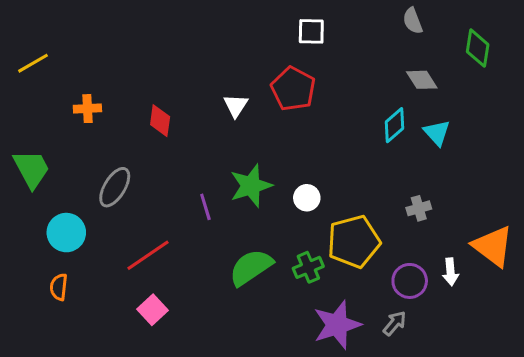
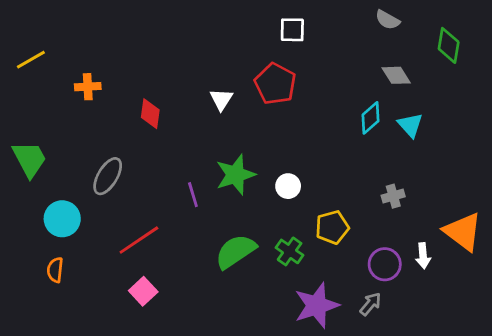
gray semicircle: (413, 21) -> (388, 20), turned -40
orange cross: (87, 109) -> (88, 87), moved
yellow pentagon: (354, 242) -> (332, 227), size x0.7
green cross: (308, 267) -> (290, 251), turned -32

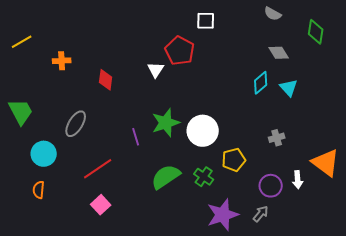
red pentagon: (275, 84) -> (180, 51), moved
white circle: (288, 186) -> (203, 131), size x1.8

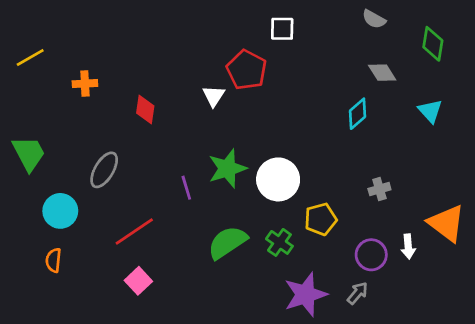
cyan triangle: (289, 88) -> (430, 111), moved

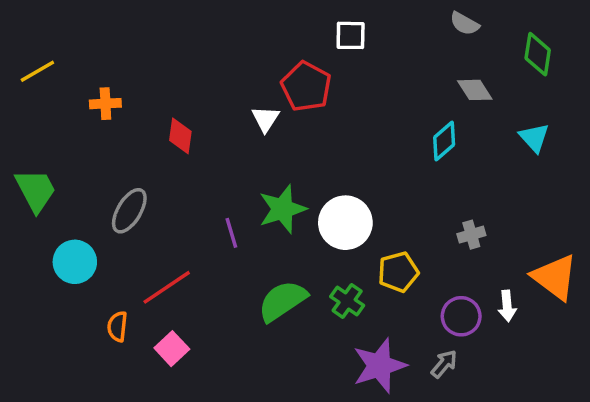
orange semicircle: (53, 260) -> (117, 326), moved

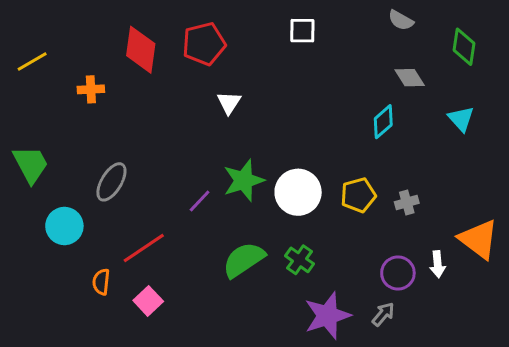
red pentagon: (306, 87) -> (204, 44), moved, turned 30
red diamond: (180, 136) -> (141, 50), moved, size x1.5
purple line: (231, 233) -> (200, 201), turned 60
yellow pentagon: (398, 272) -> (358, 195), moved

